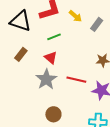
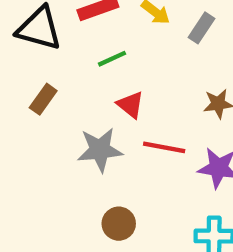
red triangle: (51, 58) -> (130, 105), moved
gray star: (46, 79) -> (100, 150), turned 30

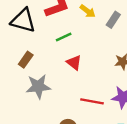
red line: (164, 147) -> (92, 101), moved
gray star: (100, 150) -> (38, 86), moved

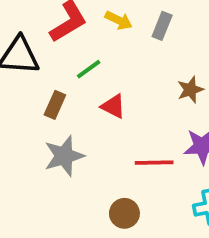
brown rectangle: (26, 60) -> (55, 105), moved

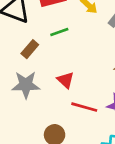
red triangle: (113, 106) -> (66, 80), moved

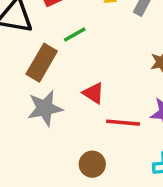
brown rectangle: (30, 49) -> (42, 63), size x1.5

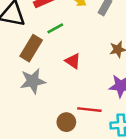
red triangle: (93, 93) -> (73, 61), moved
red line: (123, 123) -> (89, 110), moved

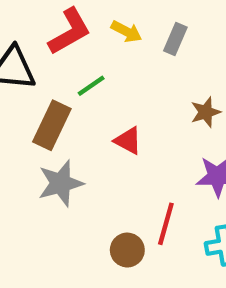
red line: (89, 110) -> (166, 224), turned -75

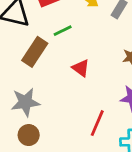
gray star: (61, 183) -> (25, 102), moved
brown circle: (127, 250) -> (29, 135), moved

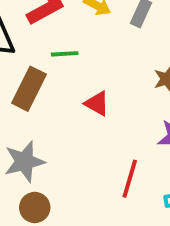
green line: (63, 31) -> (65, 54), turned 30

